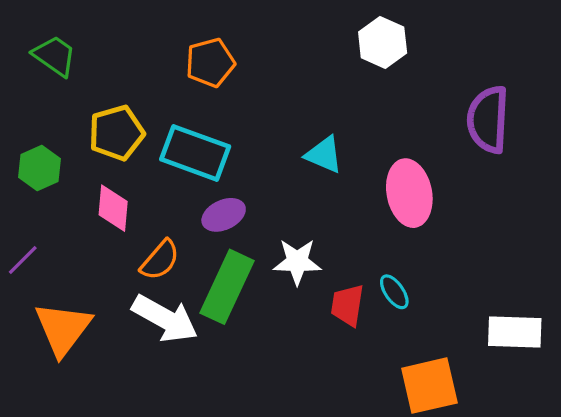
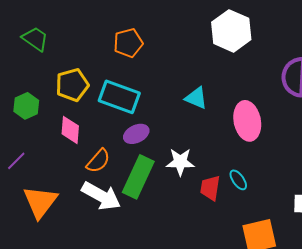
white hexagon: (383, 42) -> (231, 31), size x1.4

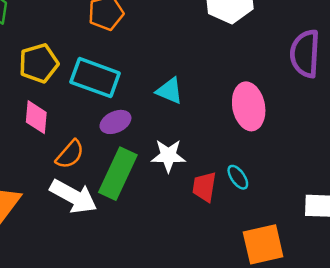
cyan triangle: (196, 98) -> (169, 91), moved

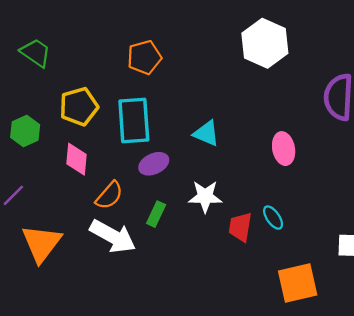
cyan rectangle: (95, 78) -> (134, 120), turned 66
pink ellipse: (249, 106) -> (284, 149), size x0.7
green rectangle: (118, 174) -> (156, 214), size x0.5

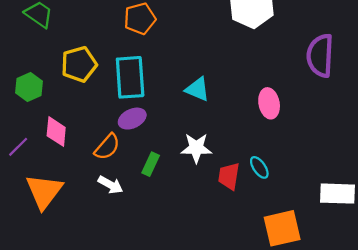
pink diamond: (77, 159) -> (56, 132), moved
purple ellipse: (154, 164) -> (132, 119), moved
white arrow: (113, 236) -> (110, 185), size x0.6

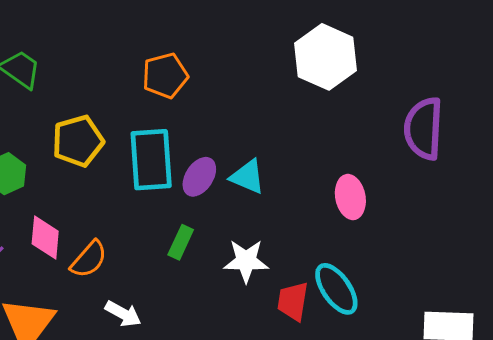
purple ellipse: (132, 119) -> (199, 177), moved, turned -32
orange semicircle: (107, 147) -> (89, 259), moved
green rectangle: (151, 164) -> (181, 242), moved
cyan ellipse: (259, 167) -> (336, 289), size x1.6

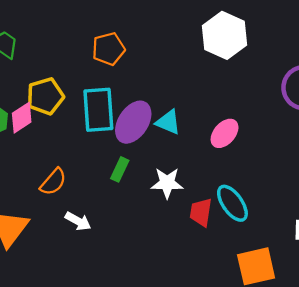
purple ellipse: (199, 177) -> (133, 122), size x1.5
pink ellipse: (350, 197) -> (225, 133), moved, turned 52
pink diamond: (45, 237) -> (22, 118), moved, turned 52

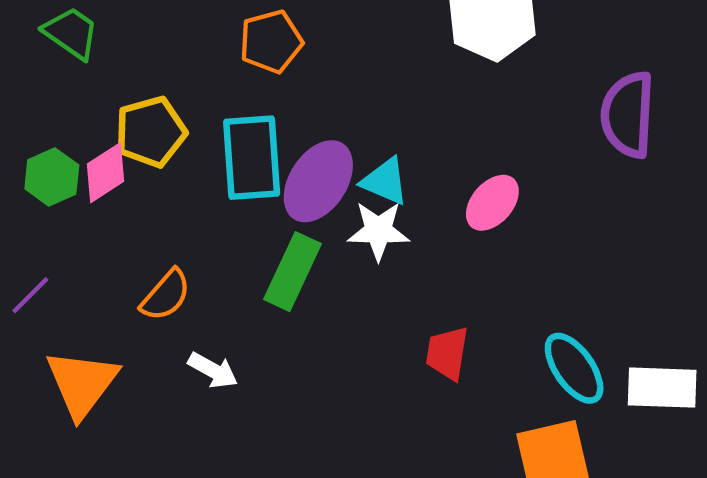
green rectangle: (120, 169) -> (293, 272), size x1.6
white star: (167, 183) -> (378, 231), moved
cyan ellipse: (232, 203) -> (574, 368), moved

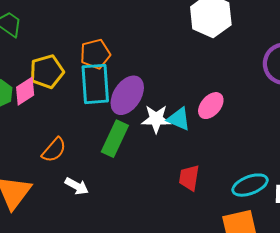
orange pentagon: (271, 42) -> (95, 54), moved
cyan triangle: (385, 181) -> (179, 119), moved
cyan ellipse: (574, 368) -> (250, 185), turned -76

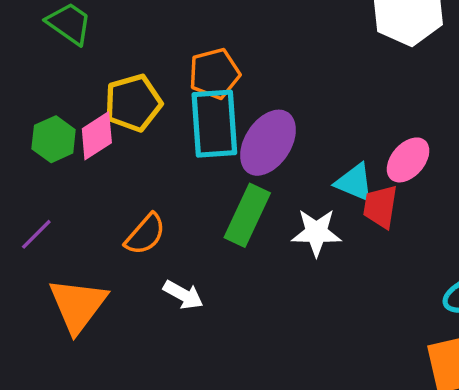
white star: (156, 119) -> (316, 233), moved
red trapezoid: (189, 178) -> (380, 207), moved

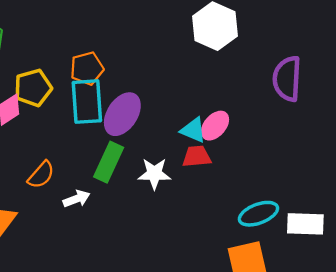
cyan triangle: (354, 182) -> (193, 130), moved
red trapezoid: (380, 207) -> (197, 156), turned 76
white arrow: (183, 295) -> (77, 199), moved, turned -50

